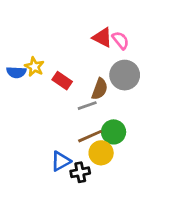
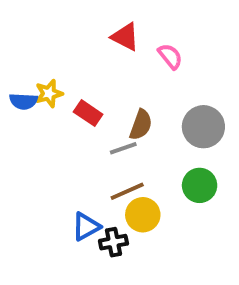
red triangle: (102, 38) -> (125, 37), moved
yellow star: (34, 67) -> (49, 93), turned 30
gray circle: (125, 75) -> (203, 127), moved
green circle: (114, 132) -> (200, 185), moved

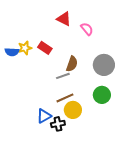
red rectangle: (88, 113) -> (45, 48), moved

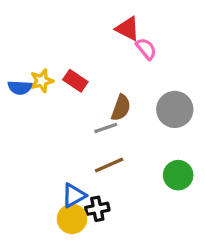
red triangle: (64, 19) -> (128, 29), moved
green circle: (102, 95) -> (178, 175), moved
yellow circle: (73, 110) -> (72, 219), moved

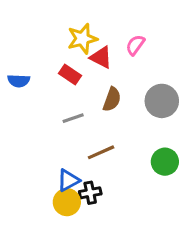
red triangle: (128, 29) -> (101, 57), moved
pink semicircle: (146, 49) -> (135, 45), turned -105
yellow star: (42, 81) -> (82, 39), moved, size x1.4
gray line: (106, 128) -> (73, 118), moved

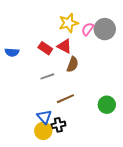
yellow star: (82, 39) -> (68, 23), moved
red triangle: (101, 57) -> (64, 46), moved
gray circle: (162, 101) -> (105, 29), moved
blue triangle: (68, 180) -> (44, 117), turned -42

